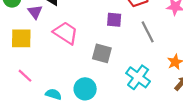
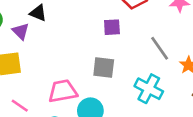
gray line: (148, 32) -> (160, 48), moved
pink trapezoid: (66, 33) -> (63, 91), moved, turned -35

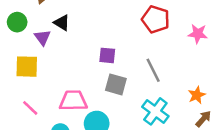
purple square: (112, 27) -> (107, 55), moved
gray line: (160, 48) -> (153, 70), moved

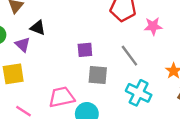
pink star: (198, 34) -> (153, 26), moved

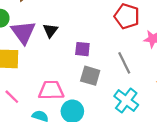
black triangle: (38, 28) -> (50, 30), moved, turned 35
purple triangle: (23, 45) -> (23, 32), size x1.6

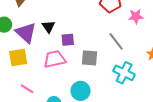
purple square: (82, 49) -> (68, 40), moved
pink trapezoid: (51, 90) -> (54, 59), moved

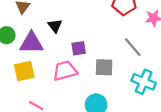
black triangle: (48, 27) -> (55, 26), moved
purple triangle: (26, 33) -> (31, 43), turned -40

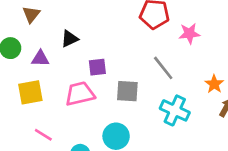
black triangle: (55, 26) -> (70, 39), turned 40
purple triangle: (31, 43) -> (40, 58), size x0.6

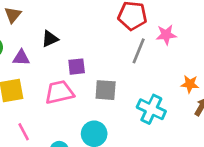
gray line: (163, 68) -> (139, 51), moved, turned 60
orange star: (214, 84) -> (190, 84), turned -30
pink line: (43, 135) -> (24, 132), turned 30

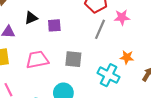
purple square: (77, 67) -> (54, 25), moved
orange star: (190, 84) -> (127, 57), moved

